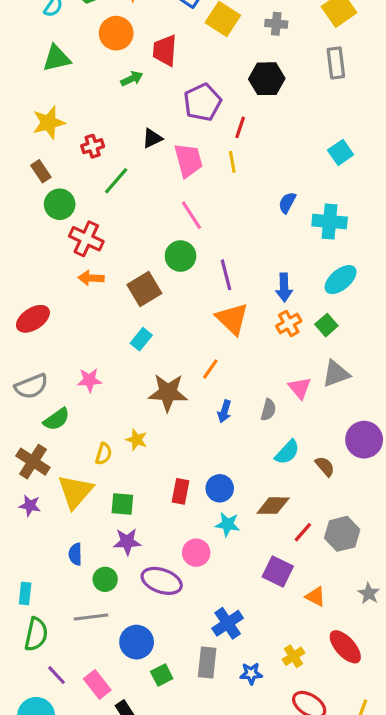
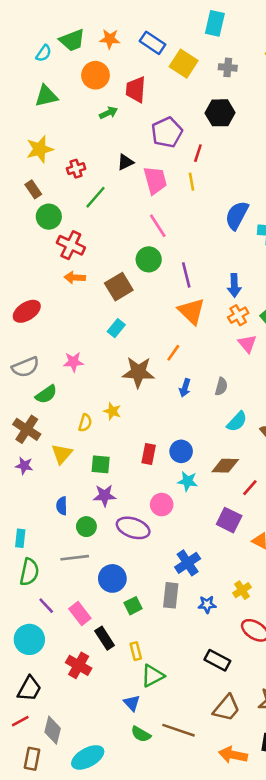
blue semicircle: (287, 203) -> (237, 215), size x1.6
pink triangle: (300, 388) -> (247, 344), moved
yellow triangle: (75, 491) -> (62, 454), size x0.7

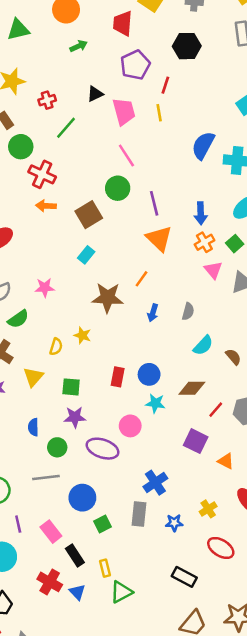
red trapezoid: (136, 89) -> (123, 23), moved
purple line: (46, 606) -> (18, 524), turned 30
blue triangle: (132, 703) -> (77, 592), moved

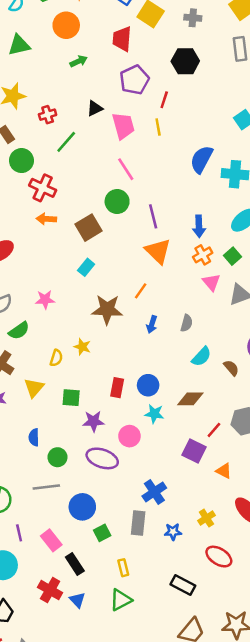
red line: (216, 410) -> (214, 430), moved
purple star: (75, 417) -> (93, 421), moved
yellow rectangle: (105, 568) -> (123, 568), moved

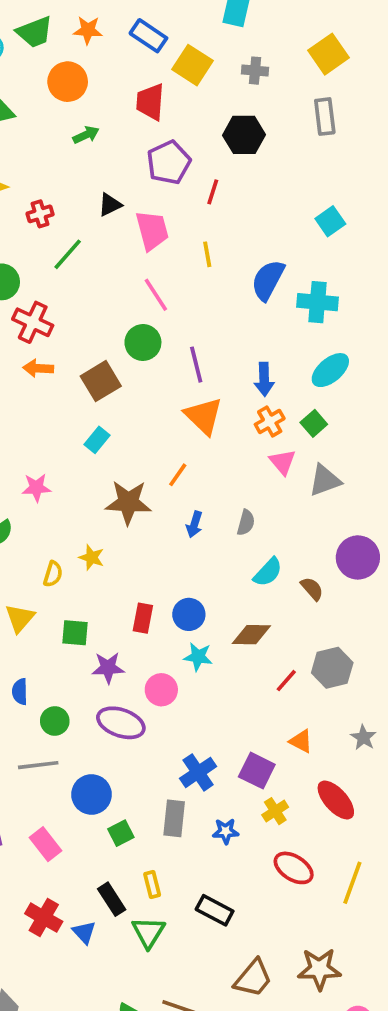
yellow line: (158, 127) -> (207, 254), moved
purple square: (194, 451) -> (257, 771), moved
black rectangle: (75, 564) -> (112, 899), moved
black rectangle: (183, 585) -> (215, 910), moved
green triangle: (121, 600) -> (148, 932), turned -30

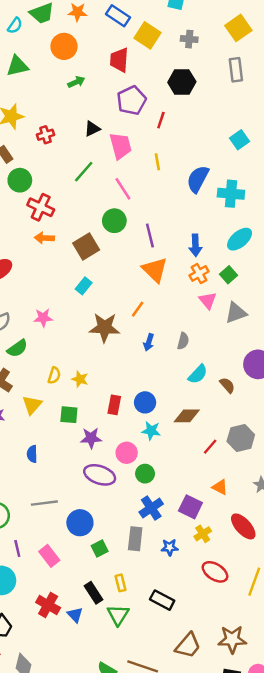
green line: (68, 254) -> (84, 172), moved
yellow star: (91, 557) -> (80, 379), moved
green circle: (55, 721) -> (145, 474), moved

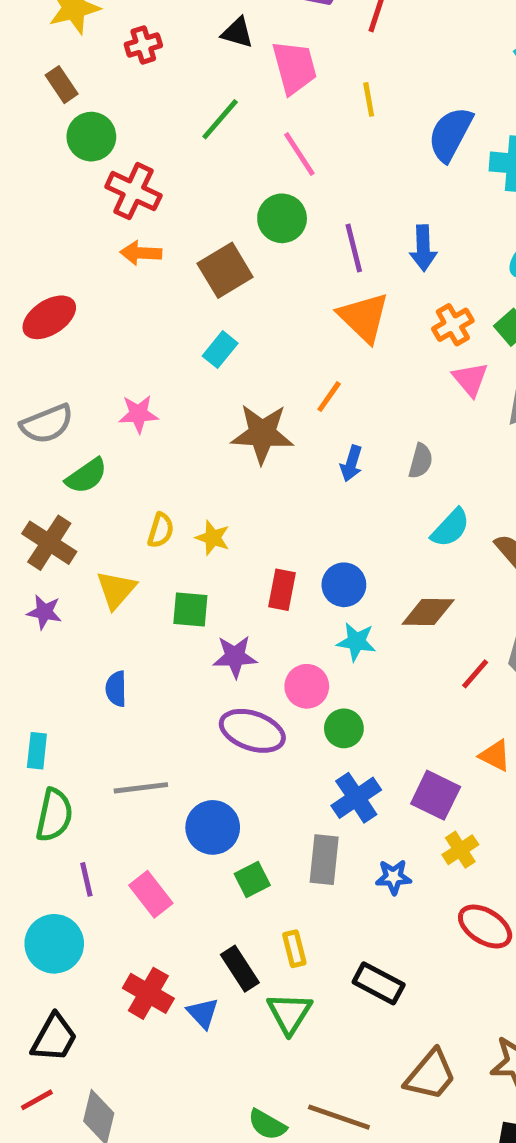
black triangle: (92, 129) -> (237, 33), turned 42
blue arrow: (195, 245) -> (423, 248), moved

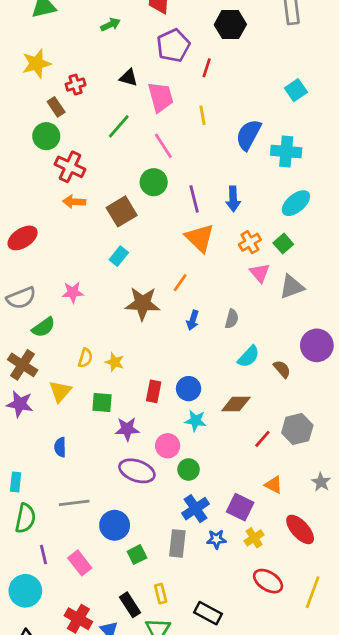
brown rectangle: (62, 85) -> (56, 107), moved
purple star: (44, 612) -> (20, 404), size x1.4
blue star: (393, 877) -> (216, 539), moved

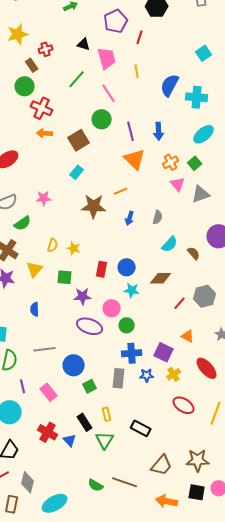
orange line: (180, 283) -> (121, 191), turned 32
blue cross: (195, 509) -> (132, 353), turned 30

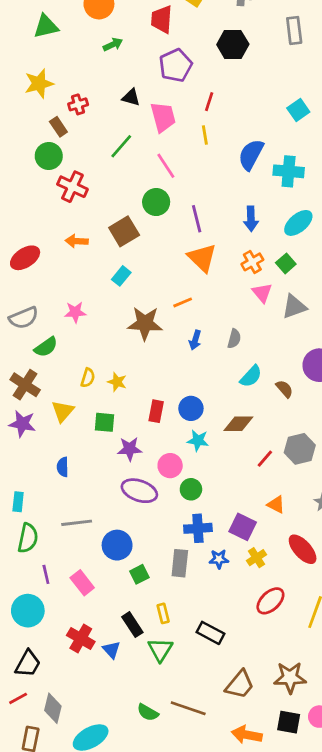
red line: (140, 37) -> (209, 102), moved
blue arrow: (159, 131) -> (251, 219), moved
orange arrow: (45, 133) -> (77, 241), moved
red ellipse: (184, 405) -> (270, 601), turned -75

